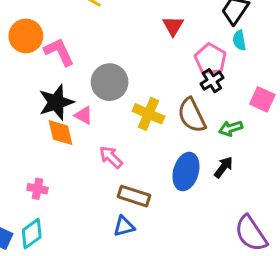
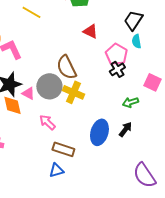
red triangle: (173, 26) -> (90, 31), turned -35
gray circle: (110, 82) -> (49, 86), moved
brown semicircle: (192, 115) -> (66, 67), moved

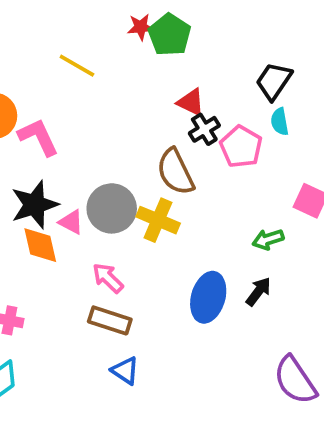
brown semicircle: (66, 67) -> (175, 172), moved
black cross: (117, 69) -> (204, 129), moved
brown rectangle: (63, 149) -> (110, 320), moved
blue triangle: (56, 170) -> (125, 371), turned 49

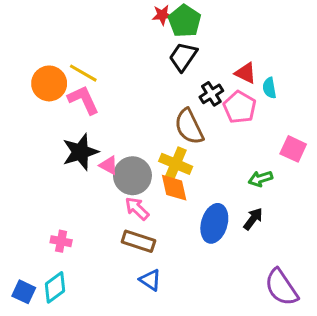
yellow line: (77, 66) -> (83, 73), moved
black trapezoid: (274, 81) -> (183, 57), moved
red triangle: (191, 102) -> (246, 73), moved
gray circle: (112, 208) -> (132, 176), moved
orange diamond: (40, 245) -> (174, 188), moved

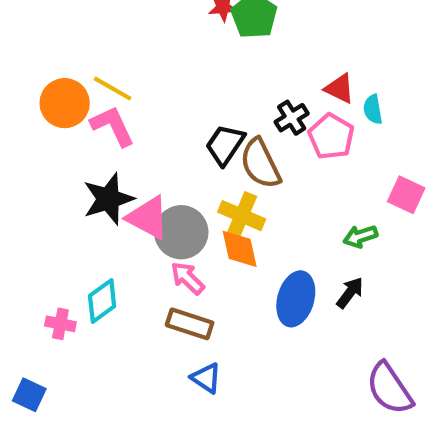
black trapezoid: (183, 57) -> (225, 145), moved
pink triangle: (109, 165) -> (148, 218), size x1.6
pink cross: (61, 241) -> (60, 324), moved
cyan diamond: (55, 287) -> (102, 301), moved

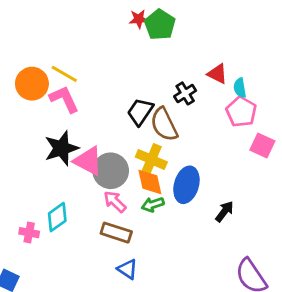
pink pentagon: (331, 136) -> (241, 112), moved
green arrow: (360, 236) -> (153, 204), moved
blue ellipse: (296, 299) -> (186, 185), moved

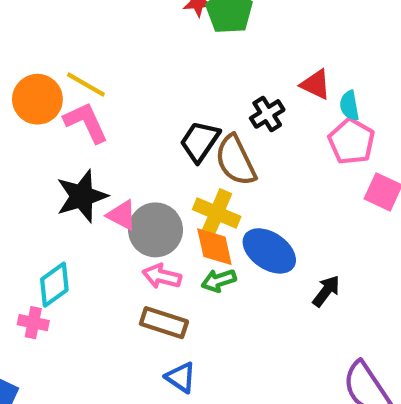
pink triangle: (88, 161) -> (122, 215), size x0.7
blue ellipse: (186, 185) -> (269, 251), turned -72
pink arrow: (115, 202) -> (162, 276), turned -30
cyan diamond: (57, 217) -> (54, 285), moved

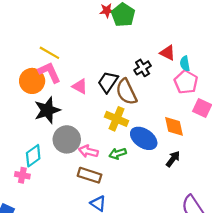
orange circle: (37, 99) -> (32, 81), moved
pink triangle: (122, 215) -> (80, 86), moved
gray circle: (155, 230) -> (67, 139), moved
orange diamond: (214, 247) -> (174, 126), moved

